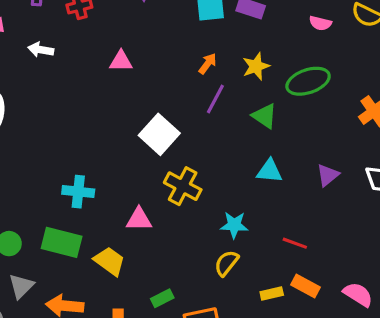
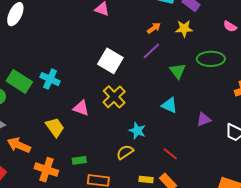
yellow star: (256, 66) -> (184, 29), moved
white square: (159, 134) -> (110, 61), turned -30
green rectangle: (62, 242) -> (19, 81), moved

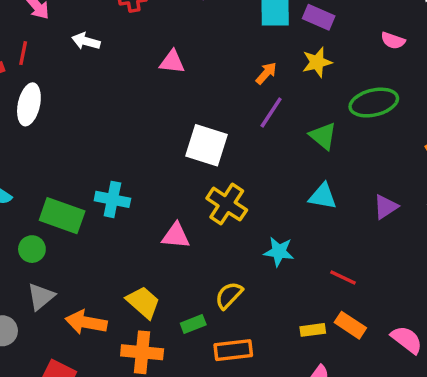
yellow trapezoid: (55, 127) -> (143, 302), moved
yellow semicircle: (125, 152) -> (229, 295), moved

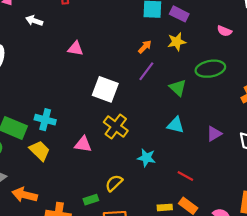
pink triangle: (172, 62) -> (75, 48), moved
yellow trapezoid: (143, 302) -> (40, 151), moved

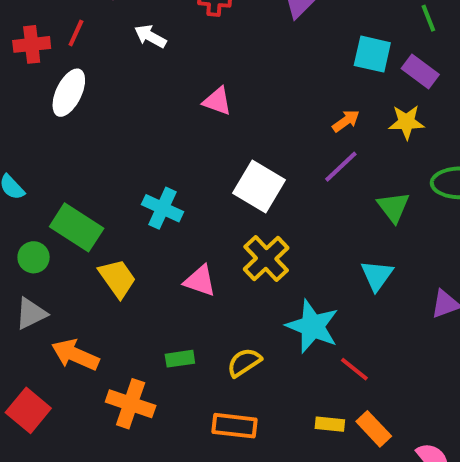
cyan cross: (45, 120) -> (162, 208), moved
cyan triangle: (175, 125) -> (377, 275), turned 42
cyan star: (146, 158) -> (312, 326), size x1.5
red line: (185, 176) -> (354, 369), moved
green rectangle: (91, 200) -> (180, 359), moved

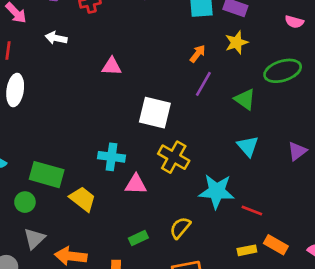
cyan cross: (162, 208) -> (112, 157), moved

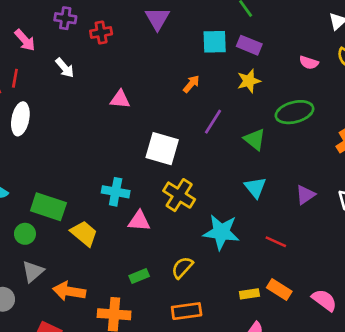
white arrow: (56, 38) -> (65, 68), turned -145
orange arrow: (198, 54) -> (191, 84), moved
red line: (252, 210) -> (276, 242), moved

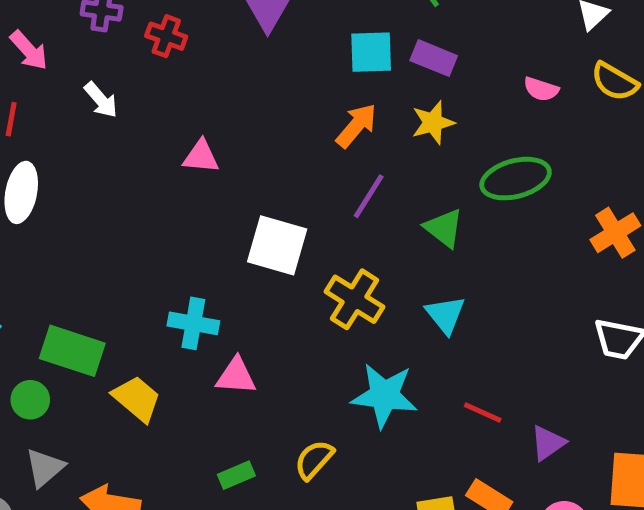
red cross: (101, 32) -> (166, 36), turned 30
orange arrow: (191, 84) -> (356, 126), moved, size x1.4
yellow cross: (179, 195) -> (355, 299), moved
purple triangle: (305, 195) -> (548, 443), moved

